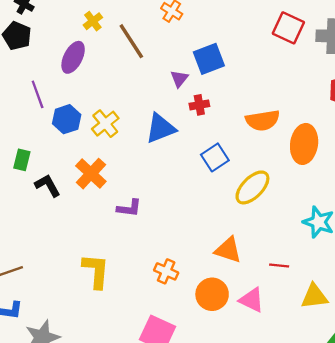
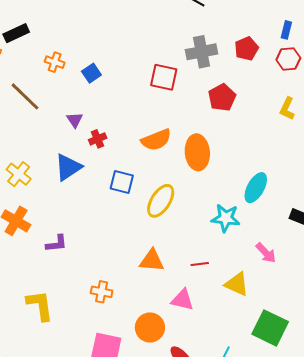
red square: (288, 28) -> (164, 77), moved
blue square: (209, 59) -> (91, 73), moved, size x0.7
blue square: (215, 157) -> (122, 182), turned -30
orange circle: (212, 294) -> (150, 327), moved
yellow triangle: (314, 296) -> (237, 284), turned 44

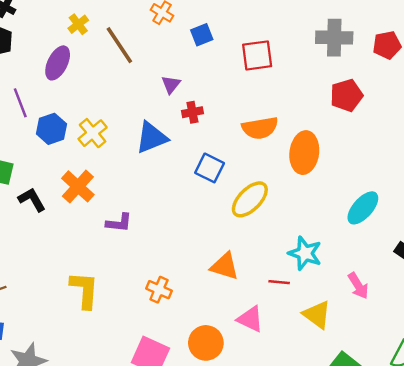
red square: (164, 77) -> (257, 55), moved, turned -32
cyan star: (226, 218) -> (305, 253), moved

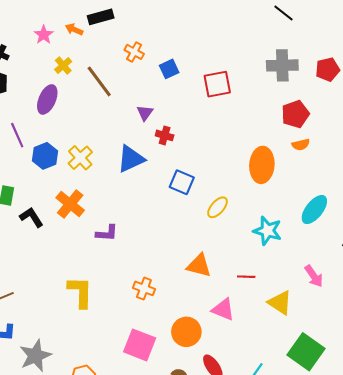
red cross: (192, 112) -> (165, 135), turned 30
orange semicircle: (260, 128) -> (301, 145), moved, size x0.6
yellow ellipse: (250, 199) -> (217, 207), size x0.7
cyan star: (305, 253) -> (267, 231), moved

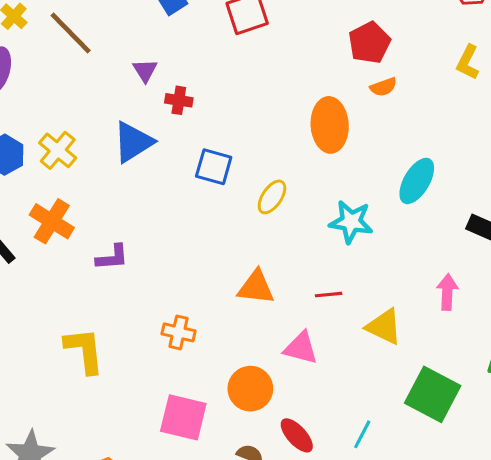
pink arrow: (314, 276) -> (447, 292), moved, turned -135

